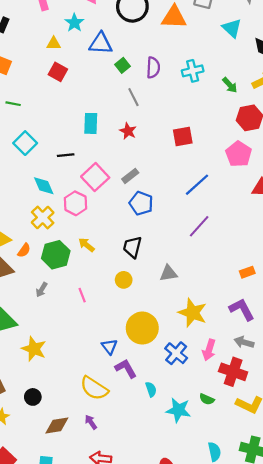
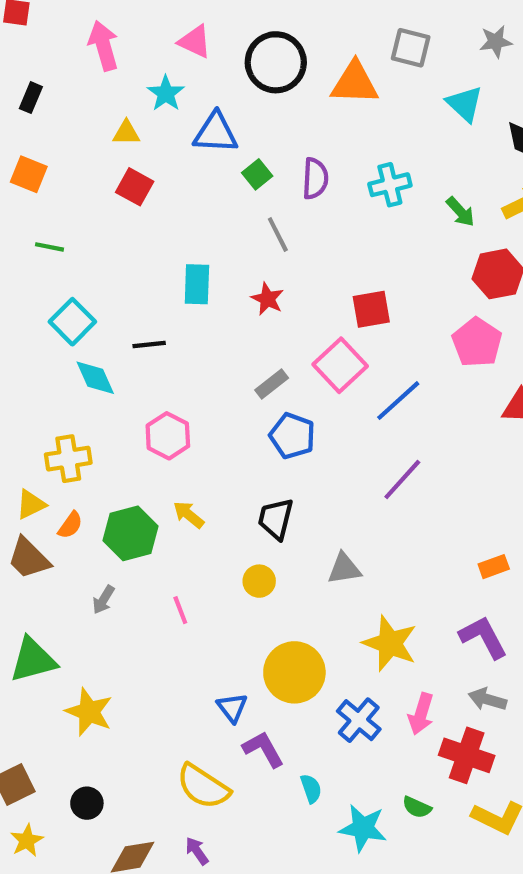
pink square: (95, 177) -> (340, 365), moved
cyan diamond: (44, 186) -> (95, 378), moved
yellow cross: (43, 217) -> (68, 459), moved, turned 35

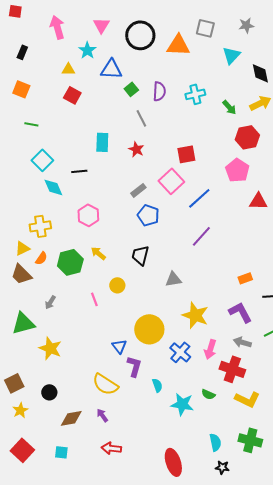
pink triangle: (195, 42) -> (101, 25), turned 36
cyan triangle: (465, 104) -> (231, 55), turned 30
yellow circle: (259, 581) -> (117, 285), moved
gray arrow: (104, 600) -> (50, 302), moved
purple L-shape: (263, 749) -> (134, 366), turned 45

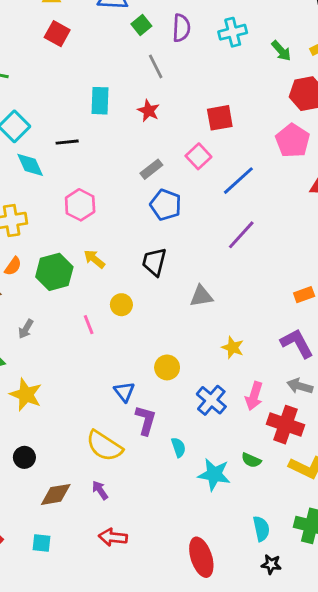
pink square: (171, 181) -> (198, 156), size x0.7
yellow star: (195, 315) -> (233, 347), size x0.6
yellow circle: (149, 329) -> (167, 367), size x0.6

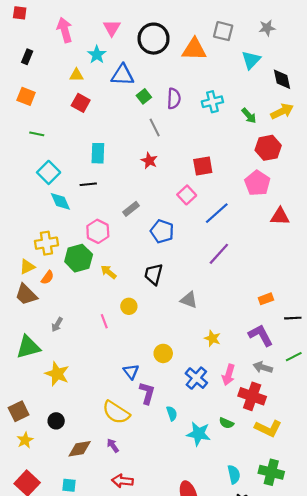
cyan rectangle: (100, 101) -> (98, 153), moved
gray rectangle: (151, 169) -> (131, 209), moved
green hexagon: (54, 272) -> (79, 258), moved
gray triangle: (201, 296) -> (189, 300), turned 30

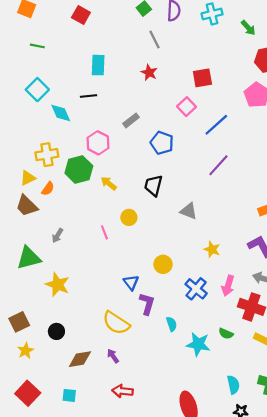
cyan square: (49, 172) -> (37, 90), moved

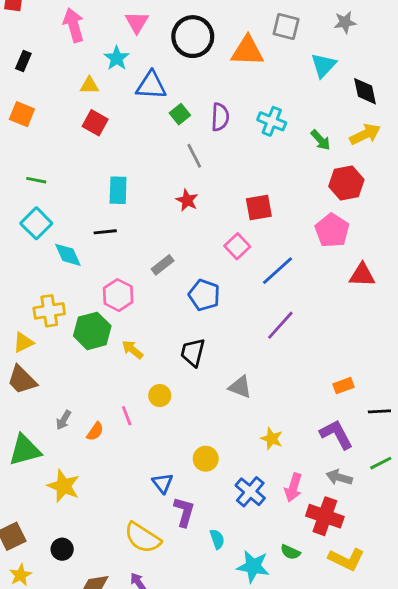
cyan cross: (212, 14) -> (272, 121), turned 36
green line: (37, 46) -> (36, 180), moved
orange semicircle: (48, 189) -> (95, 431), moved

